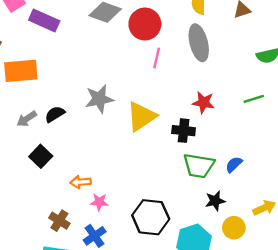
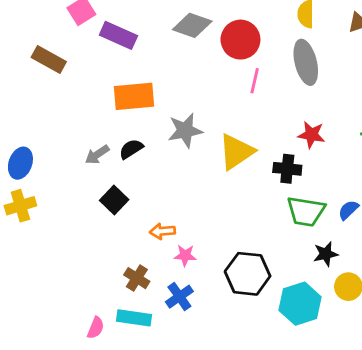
orange rectangle: (21, 71) -> (134, 96), moved

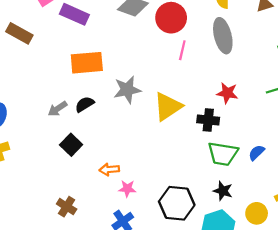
black star: (326, 254) -> (223, 191), moved, turned 30
brown cross: (137, 278) -> (67, 207), moved

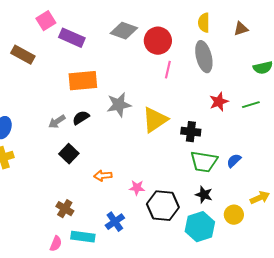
red star: (227, 93) -> (219, 102), moved, turned -30
pink star: (127, 189) -> (137, 188), moved

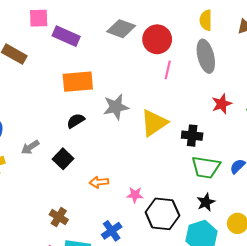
pink square: (46, 21) -> (39, 18), turned 30
gray arrow: (57, 122) -> (30, 147), moved
black star: (204, 195) -> (206, 202), turned 30

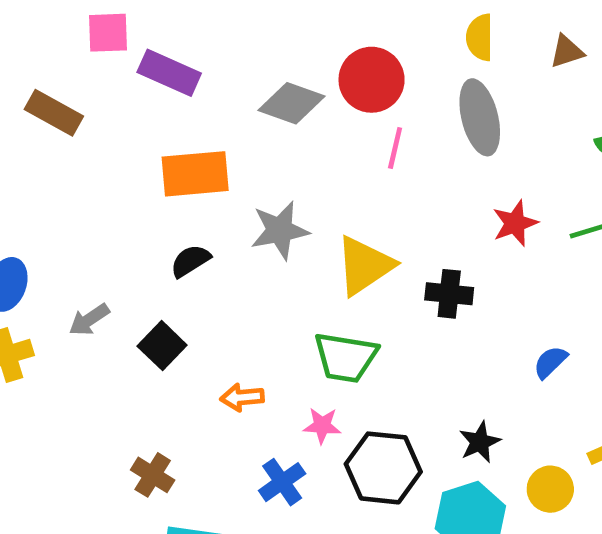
gray diamond: (121, 29) -> (292, 103), moved
green trapezoid: (206, 167) -> (346, 357), moved
blue cross: (112, 231) -> (282, 482), moved

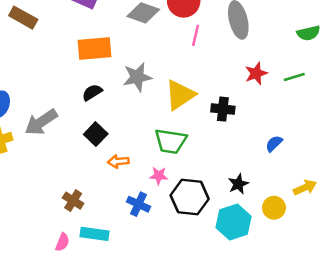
gray arrow: (89, 320) -> (41, 122), size x1.6
black square: (162, 346) -> (96, 134), moved
blue cross: (282, 482) -> (138, 204), turned -30

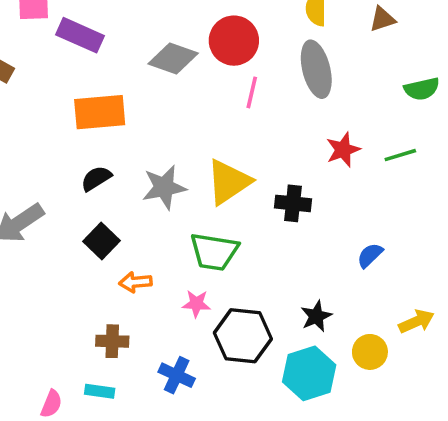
gray star: (137, 77) -> (164, 187), moved
brown cross: (73, 201) -> (112, 341), moved, turned -30
blue cross: (138, 204) -> (177, 375), moved
cyan rectangle: (95, 234) -> (100, 391), size x0.7

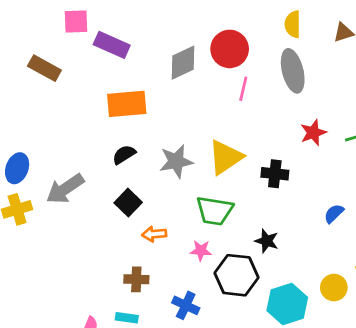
gray diamond: (173, 58) -> (183, 63), turned -45
black star: (316, 316) -> (267, 241), moved, turned -30

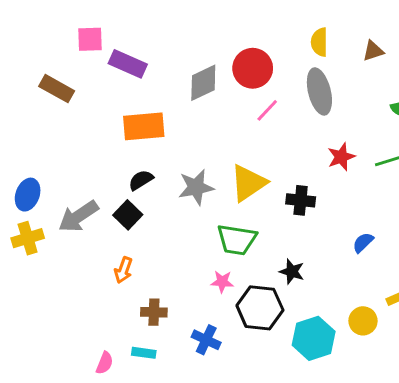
pink line: (243, 89) -> (267, 110), turned 30
black square: (128, 203) -> (128, 215), moved
orange arrow: (154, 234) -> (123, 270), moved, turned -65

